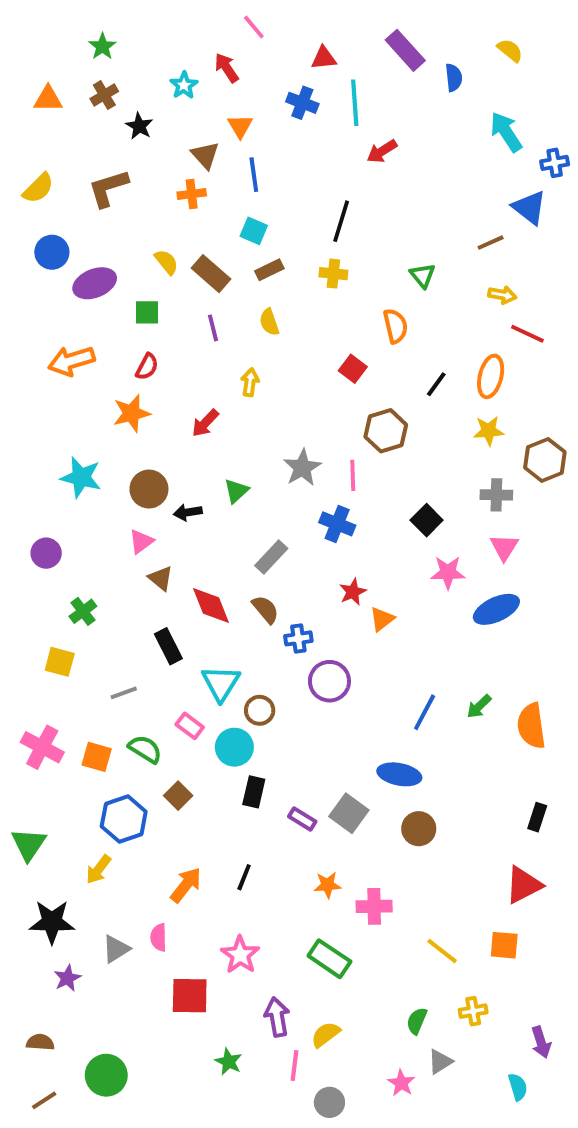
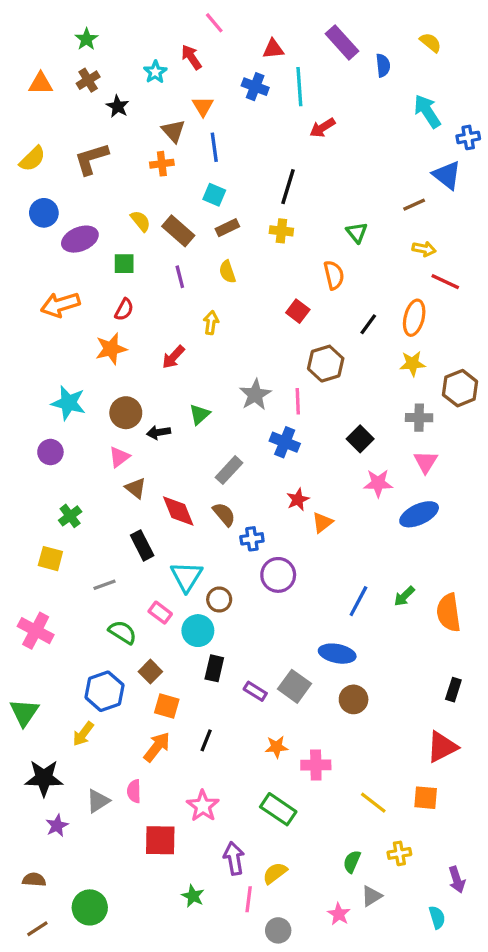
purple circle: (46, 553) -> (50, 452), moved
orange square: (97, 757) -> (167, 706), moved

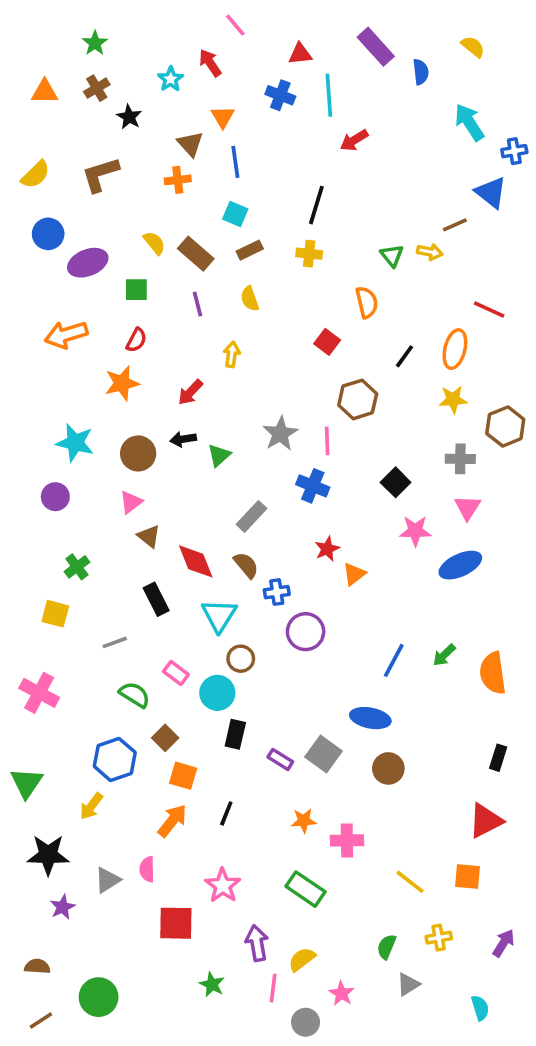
yellow arrow: (424, 249) -> (430, 252), moved
black arrow: (159, 432) -> (183, 439), moved
cyan triangle: (186, 577) -> (219, 615), moved
purple arrow: (457, 880) -> (504, 943), moved, turned -130
pink star: (339, 914) -> (342, 993), moved

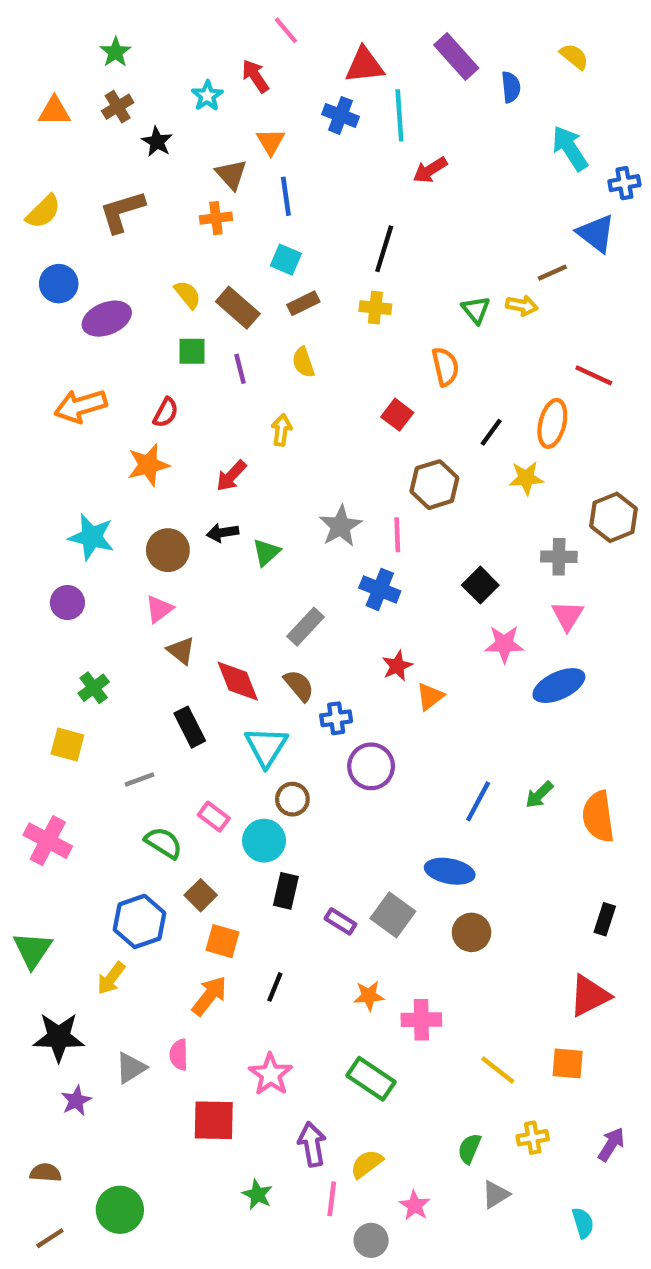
red triangle: (300, 54) -> (364, 65), size x1.4
green square: (136, 290) -> (192, 351), moved
yellow star: (453, 399) -> (526, 478), moved

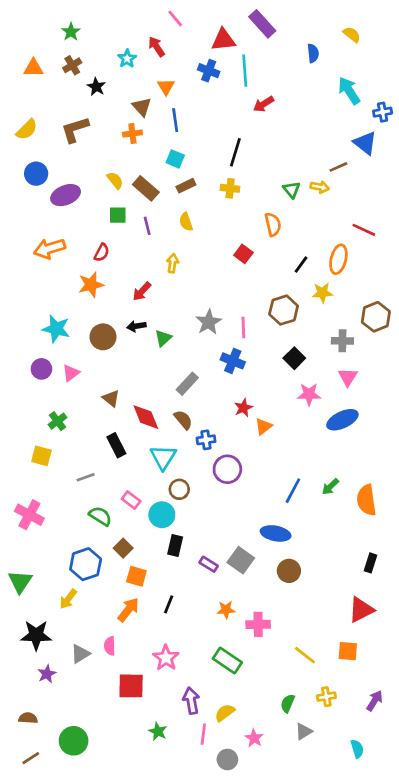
purple rectangle: (456, 56) -> (262, 24), moved
brown hexagon: (434, 485) -> (284, 310), moved
pink triangle: (159, 609) -> (71, 373), moved

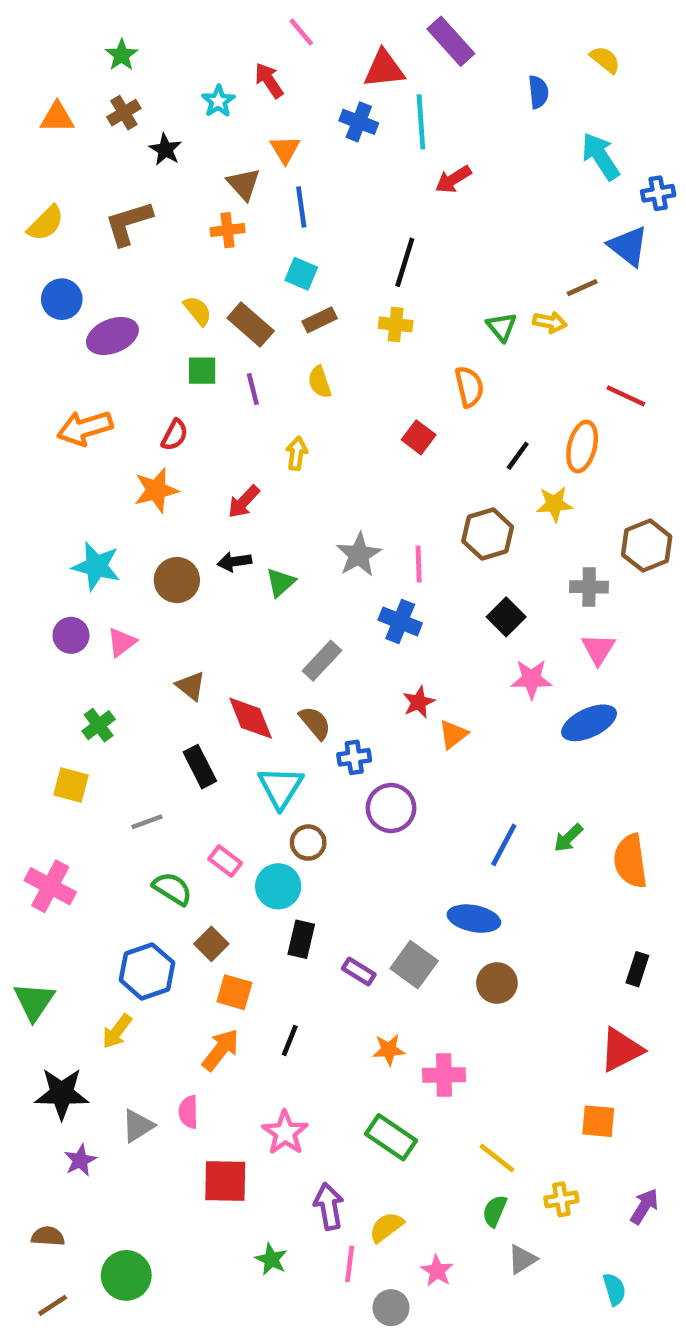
yellow line: (305, 655) -> (497, 1158), moved

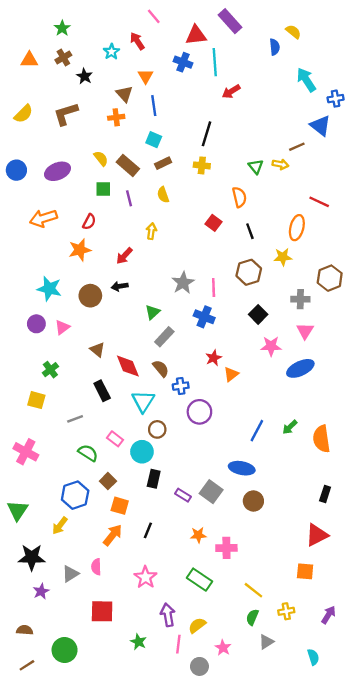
yellow semicircle: (605, 60) -> (293, 32), moved
blue circle: (62, 299) -> (16, 170), moved
black line: (518, 456) -> (250, 231), moved, turned -56
green triangle: (280, 582) -> (153, 312), moved
red square: (225, 1181) -> (102, 611), moved

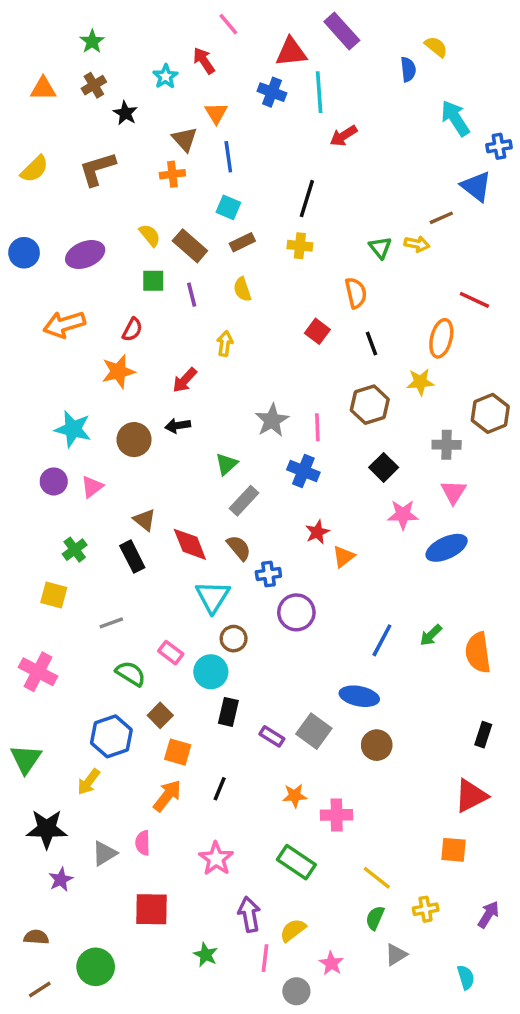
black rectangle: (102, 391) -> (132, 557), moved

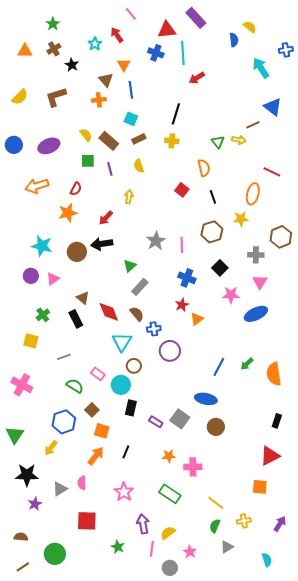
blue cross: (499, 146) -> (286, 50), moved
black arrow: (178, 426) -> (102, 244), size x1.5
blue cross: (303, 471) -> (187, 278), moved

